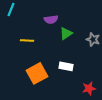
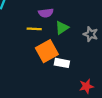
yellow line: (27, 40) -> (34, 29), moved
orange square: (37, 73) -> (47, 51), moved

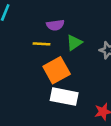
white rectangle: (62, 63) -> (64, 97), moved, size x1.5

